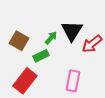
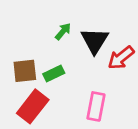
green arrow: (51, 38) -> (63, 31), moved
brown square: (19, 41) -> (25, 71), moved, turned -36

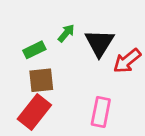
brown square: (25, 71) -> (41, 80), moved
green rectangle: (54, 74) -> (34, 50), moved

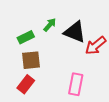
black triangle: (99, 43) -> (75, 32), turned -40
red rectangle: (34, 112) -> (26, 84), size x0.7

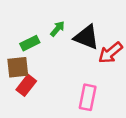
brown square: (31, 60) -> (18, 67), moved
red rectangle: (26, 84) -> (26, 85), moved

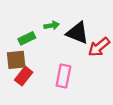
green arrow: (58, 29) -> (52, 25), turned 40
pink rectangle: (88, 97) -> (63, 76), moved

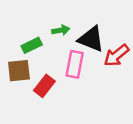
red rectangle: (24, 76) -> (44, 86), moved
pink rectangle: (63, 76) -> (75, 64), moved

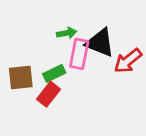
green rectangle: (32, 45) -> (54, 73), moved
pink rectangle: (75, 64) -> (79, 54), moved

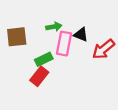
black triangle: (100, 43) -> (81, 35), size x0.6
brown square: (21, 78) -> (17, 37), moved

